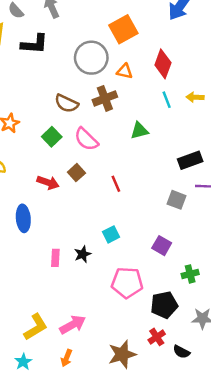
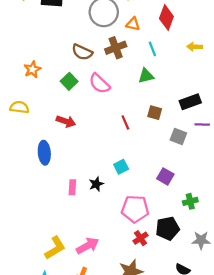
cyan line: (167, 100) -> (152, 49), moved
brown square: (76, 173) -> (155, 113), moved, turned -32
red cross: (157, 337) -> (141, 238), moved

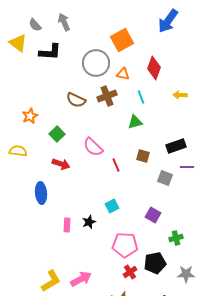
green square: (69, 81) -> (57, 134), moved
pink semicircle: (99, 83) -> (93, 147), moved

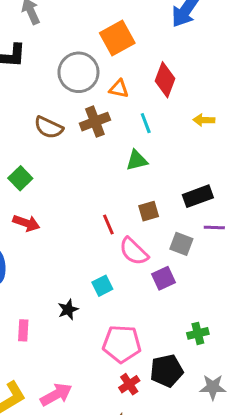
pink semicircle: (93, 147) -> (134, 251), moved
brown square: (143, 156) -> (149, 211), turned -32
purple square: (153, 215) -> (164, 278), moved, turned 35
pink rectangle: (67, 225) -> (23, 330), moved

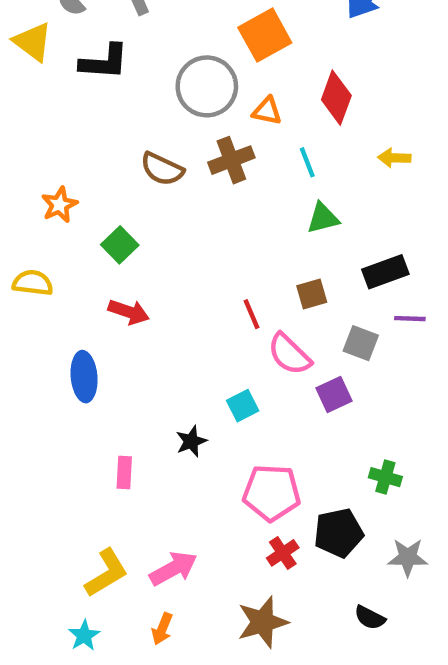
green triangle: (137, 160) -> (323, 218), moved
green cross: (198, 333) -> (385, 477), turned 30

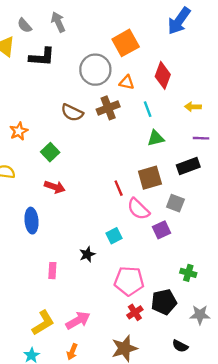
brown square: (312, 294) -> (150, 178), size x1.5
purple line: (410, 319) -> (201, 138), moved

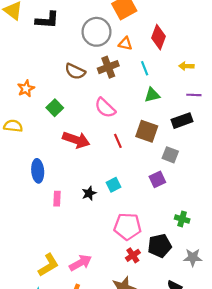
brown square: (150, 178) -> (147, 131), turned 35
red arrow: (55, 187) -> (76, 140), moved, size x1.4
pink semicircle: (138, 209) -> (105, 108), moved
black star: (87, 254) -> (89, 193), moved
pink rectangle: (52, 271) -> (57, 199), moved

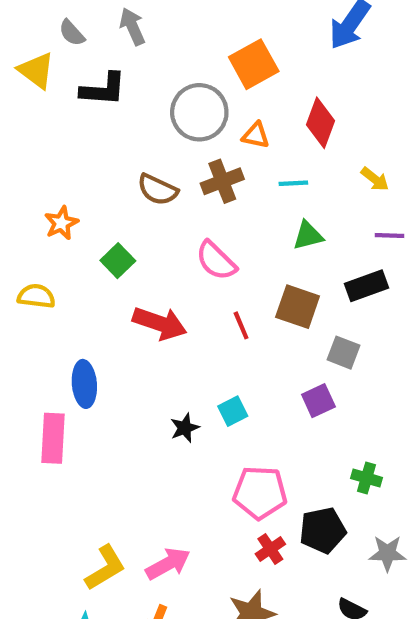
yellow arrow: (186, 66) -> (375, 179), turned -144
cyan line: (145, 68) -> (293, 183), turned -72
pink rectangle: (57, 199) -> (53, 438), moved, size x1.6

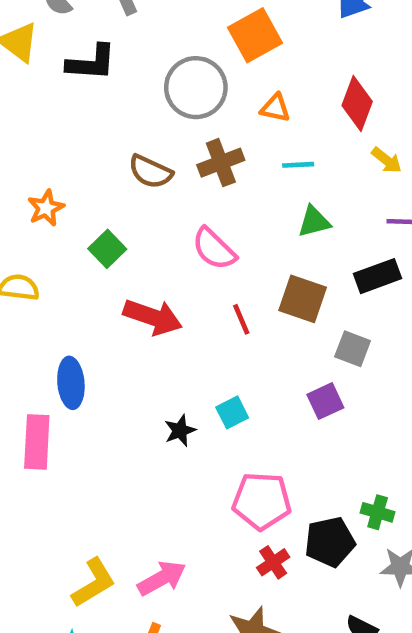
red diamond: (321, 123) -> (357, 103), moved
orange triangle: (256, 135) -> (275, 108), moved
green cross: (366, 478) -> (378, 512), moved

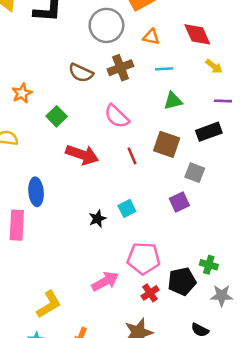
red diamond: (357, 103) -> (197, 34), turned -44
pink arrow: (162, 578) -> (105, 281), moved

